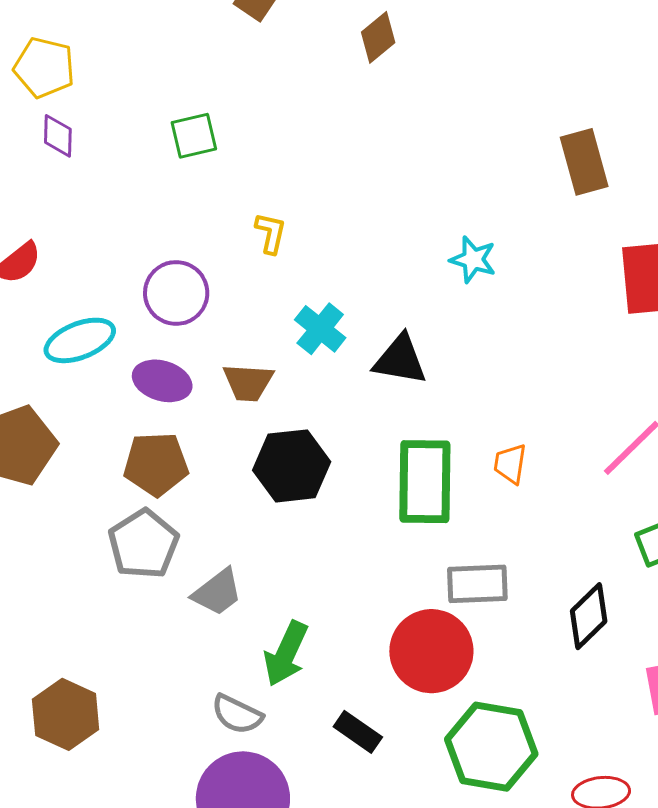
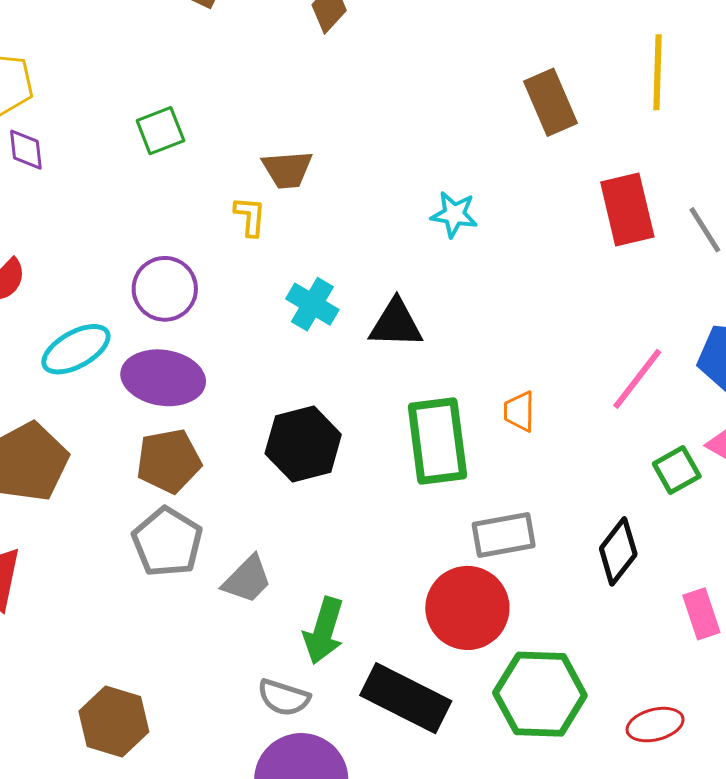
purple ellipse: (162, 381) -> (163, 378), size x1.4
brown trapezoid: (248, 382) -> (287, 169), moved
black rectangle: (358, 732) -> (406, 698), size x1.8

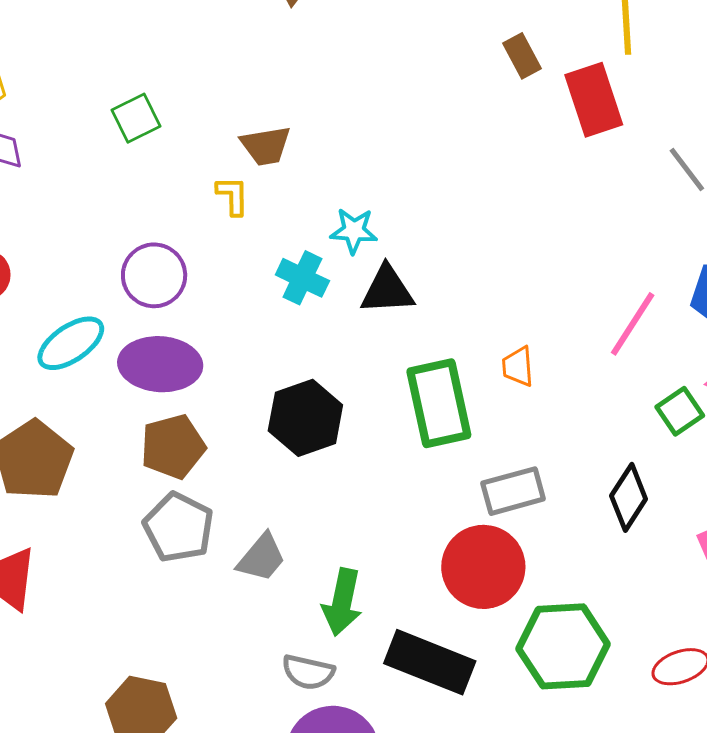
brown rectangle: (550, 102) -> (522, 56), size x0.7
red rectangle: (627, 210) -> (594, 100), moved
cyan star: (454, 214) -> (354, 231), moved

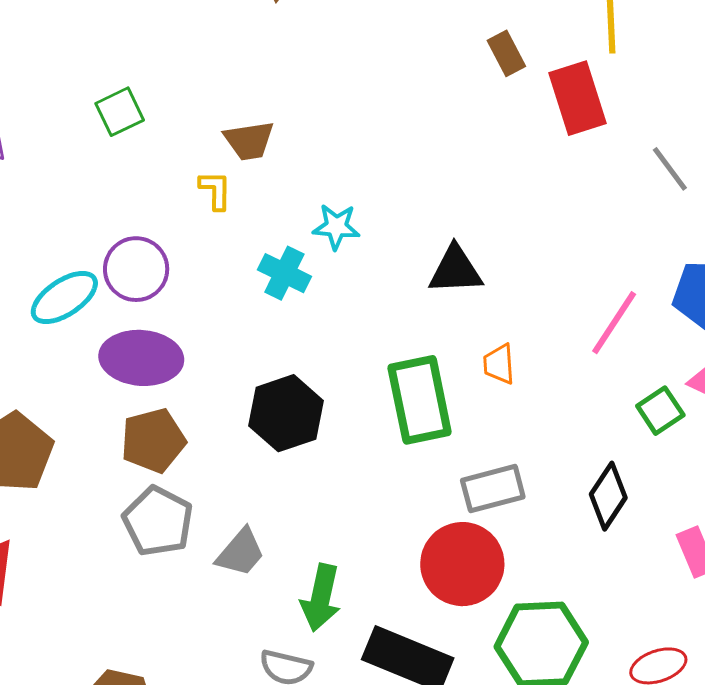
black triangle: (387, 290) -> (455, 270), moved
cyan ellipse: (71, 343) -> (64, 297), moved

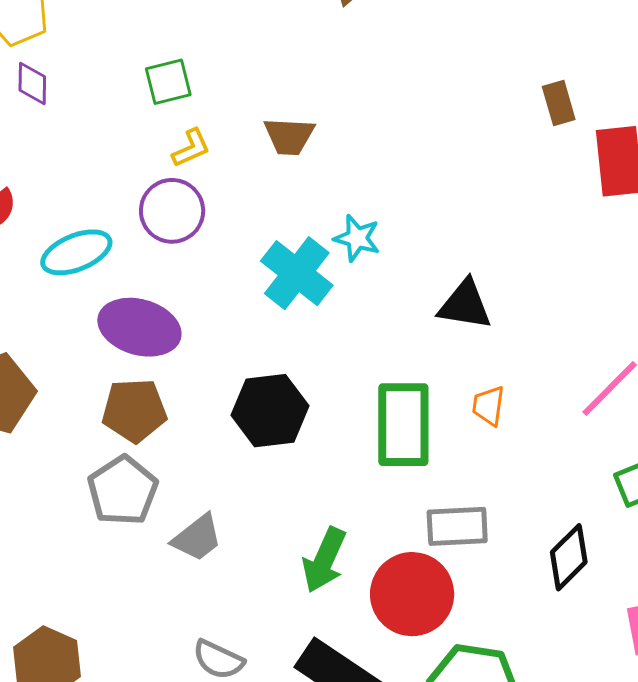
yellow L-shape: (215, 190) -> (191, 148), moved, turned 54
purple circle: (136, 269) -> (172, 211), moved
cyan cross: (284, 273) -> (297, 273), size x1.4
green arrow: (321, 598) -> (324, 560), moved

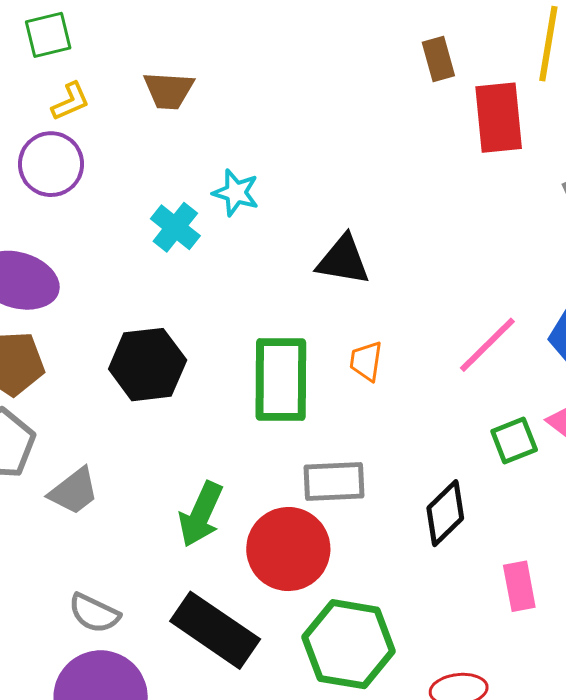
cyan cross: (297, 273) -> (175, 227), size x0.7

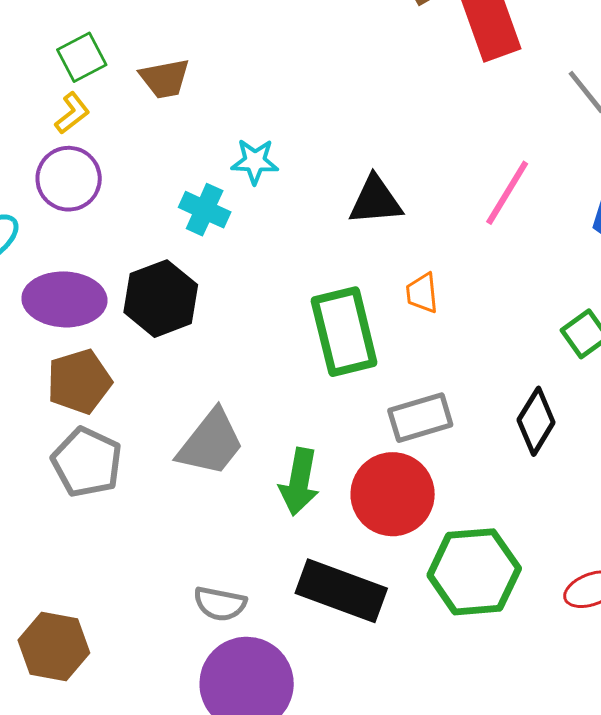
green square: (48, 35) -> (82, 57), moved
pink line: (487, 345) -> (507, 193), moved
black hexagon: (148, 365) -> (161, 299), moved
gray trapezoid: (74, 491) -> (211, 443), moved, size x1.4

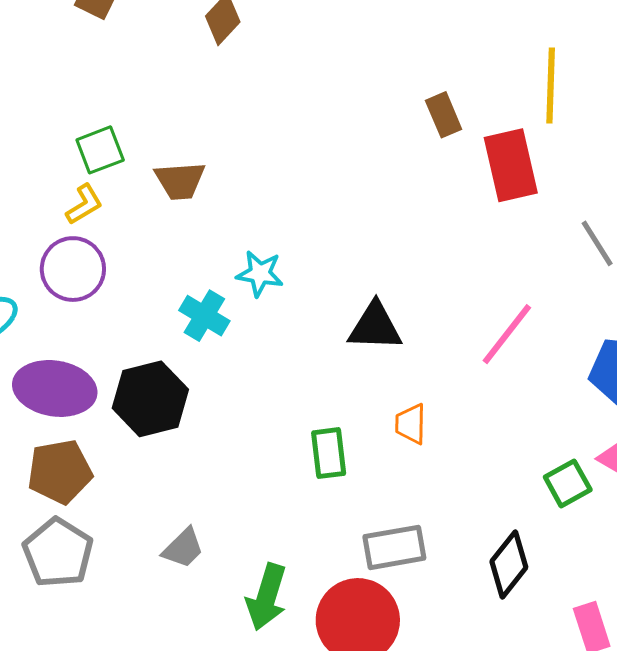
green rectangle: (344, 332) -> (329, 453), size x0.6
gray trapezoid: (211, 443) -> (183, 548), size x0.6

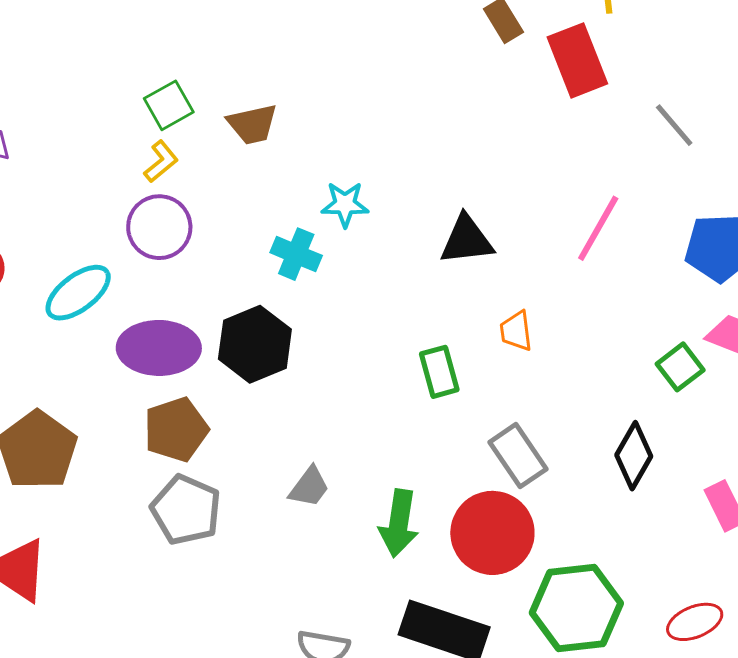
gray rectangle: (394, 547) -> (518, 456), turned 74

